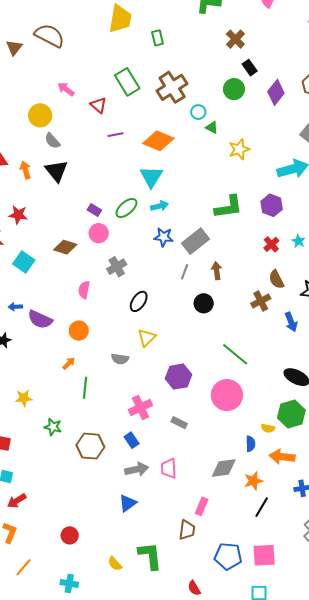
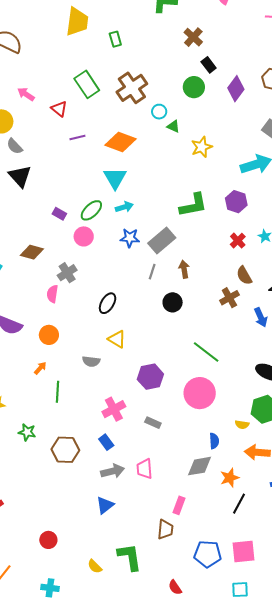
pink circle: (99, 233) -> (84, 236), moved
gray cross: (117, 267) -> (67, 273), moved
yellow triangle: (147, 338) -> (117, 339), turned -42
blue semicircle: (250, 444) -> (214, 441), moved

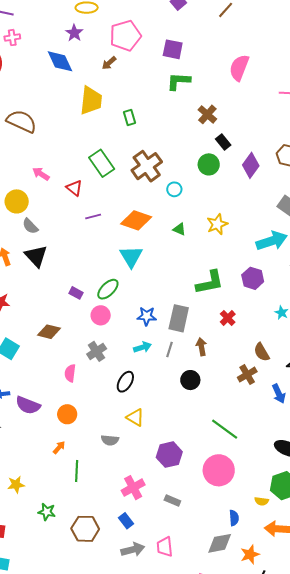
green triangle: (173, 126) -> (179, 229), moved
cyan arrow: (124, 207) -> (142, 347), moved
gray rectangle: (162, 241) -> (179, 318), turned -36
red cross: (238, 241) -> (228, 318), moved
gray cross: (67, 273) -> (97, 351), moved

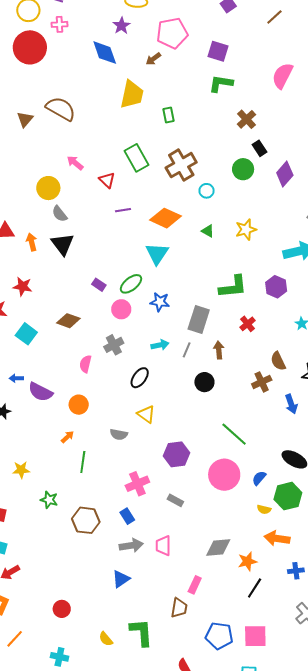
blue star: (147, 316) -> (160, 302), moved
blue semicircle: (234, 518) -> (259, 478), moved, turned -140

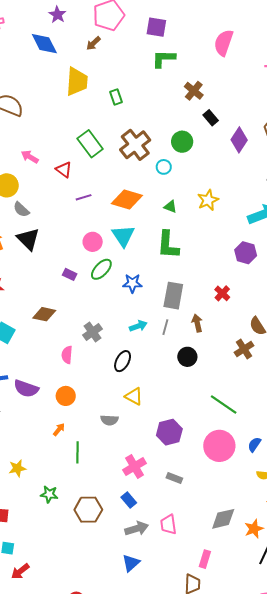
green circle: (243, 169) -> (182, 142), moved
green L-shape: (233, 287) -> (168, 245), moved, turned 108
pink circle: (121, 309) -> (93, 242), moved

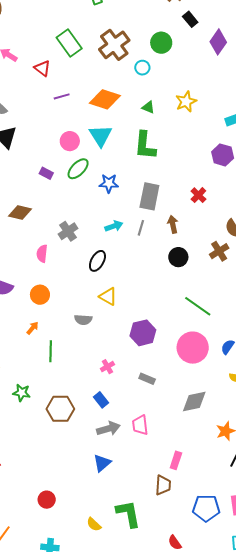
black circle: (187, 357) -> (178, 257), moved
pink cross: (135, 467) -> (107, 367), size x0.6
gray diamond: (223, 519) -> (194, 402), moved

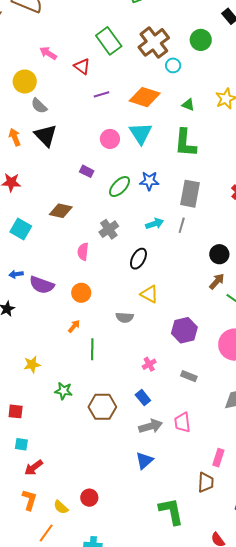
cyan circle: (142, 68) -> (173, 65), moved
green ellipse: (78, 169) -> (120, 187), moved
brown arrow: (173, 224) -> (217, 281), moved, turned 54
yellow semicircle: (94, 524) -> (61, 507), moved

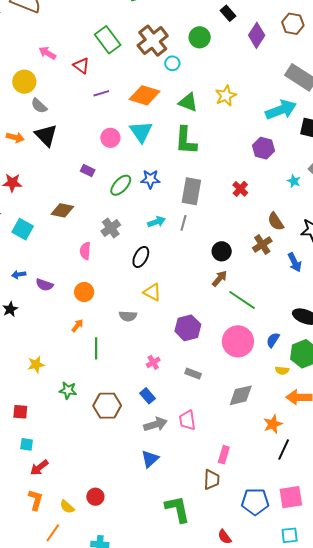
green triangle: (188, 105) -> (188, 102), size x1.5
orange arrow: (15, 137) -> (15, 137), turned 126
purple semicircle: (42, 285) -> (45, 285), size x0.7

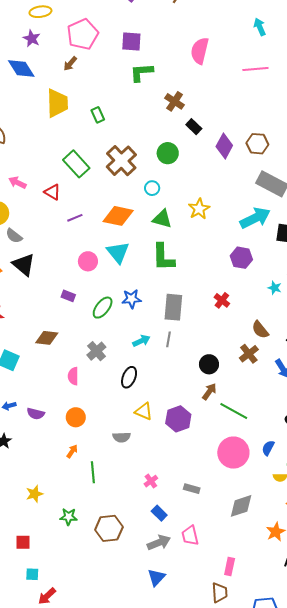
brown hexagon: (293, 24) -> (257, 144), moved
cyan circle: (172, 63) -> (152, 188), moved
purple hexagon: (188, 328) -> (178, 419), moved
blue rectangle: (148, 396) -> (159, 513), moved

